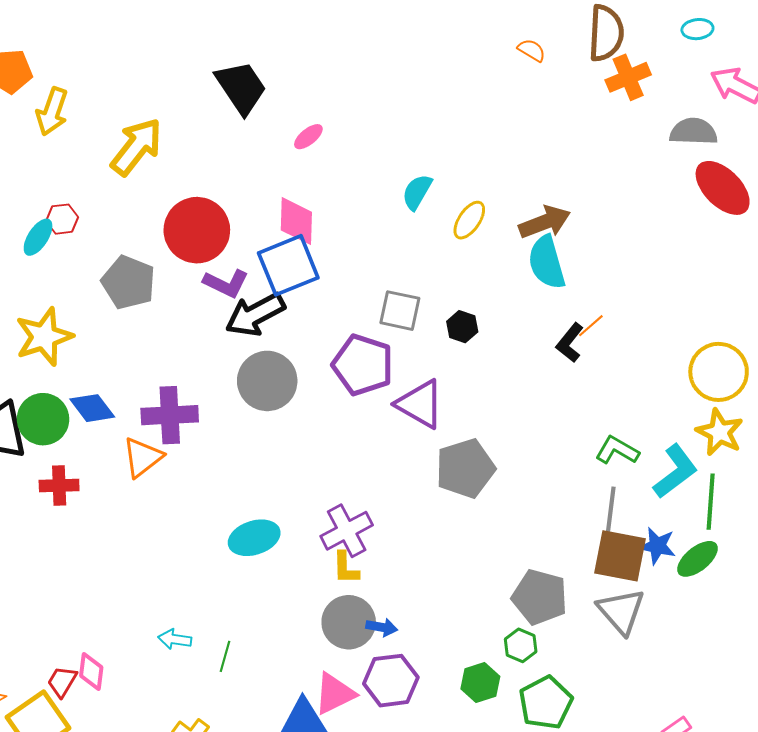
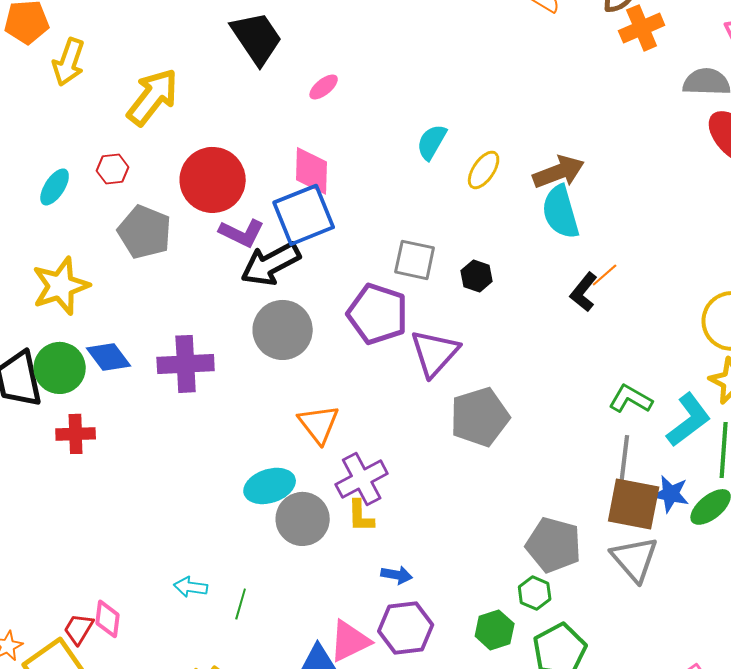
red hexagon: (62, 219) -> (113, 169), moved
purple triangle: (420, 404) -> (435, 353), turned 42
orange triangle: (143, 457) -> (319, 424), moved, turned -30
gray circle: (349, 622) -> (303, 519), moved

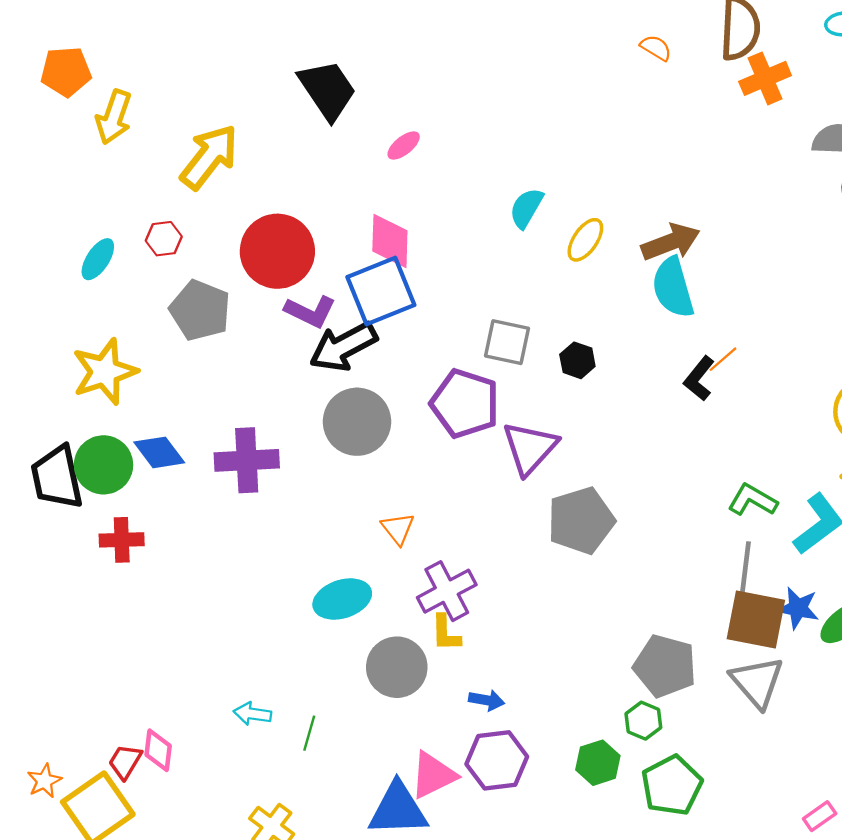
orange triangle: (319, 424) -> (398, 529), size x0.7
gray circle: (303, 519) -> (397, 667), moved

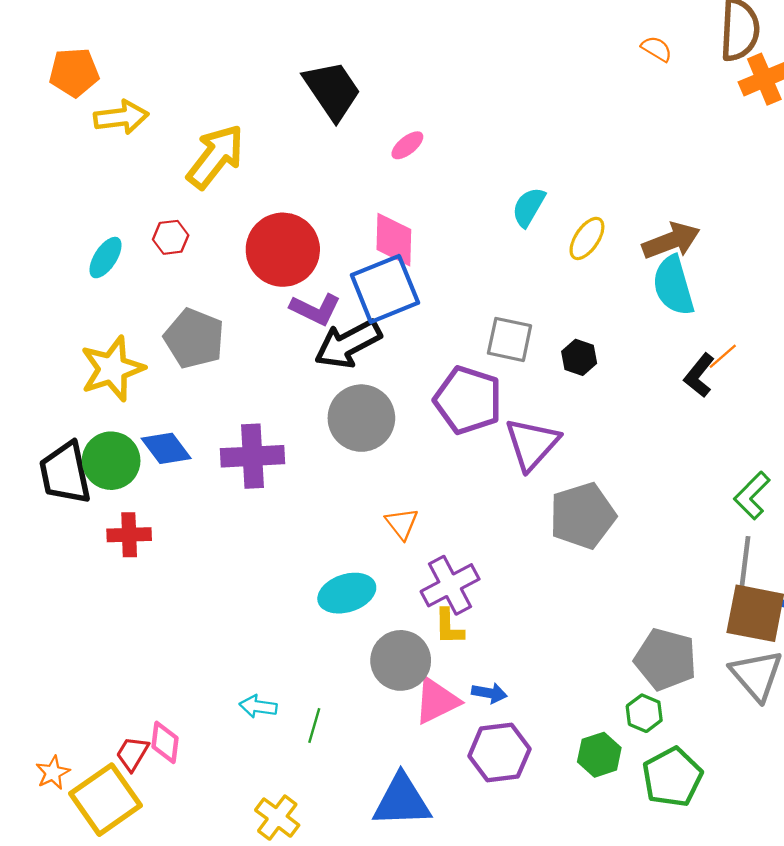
yellow arrow: (114, 117) -> (121, 117), turned -116
gray pentagon: (200, 310) -> (194, 338), moved
green L-shape: (753, 500) -> (752, 495), turned -75
pink triangle: (433, 775) -> (437, 701), moved

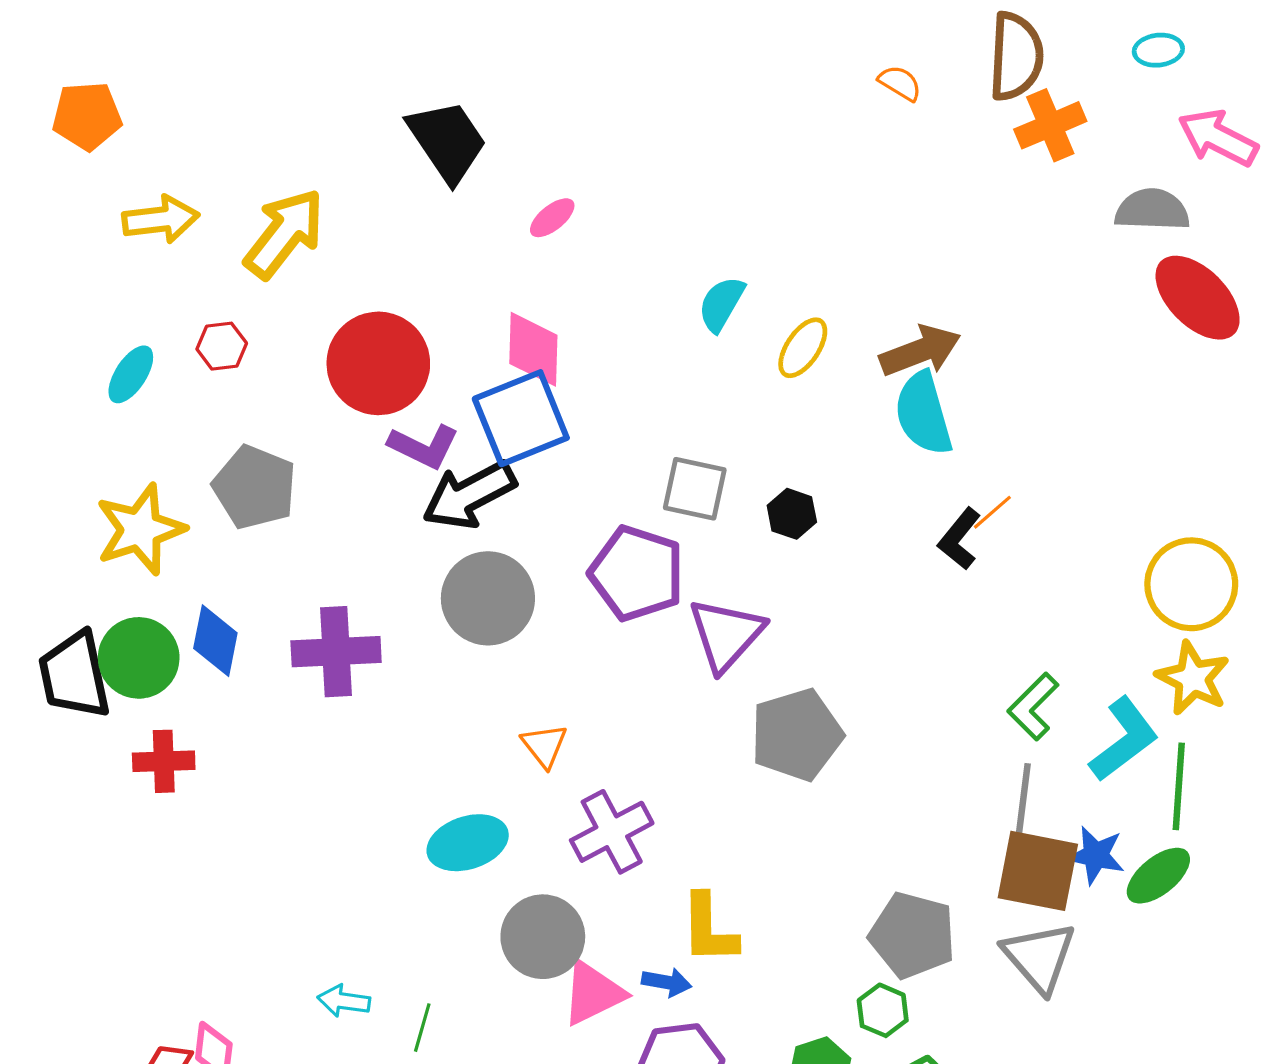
yellow arrow: (121, 117) -> (161, 219), moved
blue diamond: (166, 448) -> (215, 641), turned 48
yellow L-shape: (449, 627) -> (709, 929), moved, size x1.4

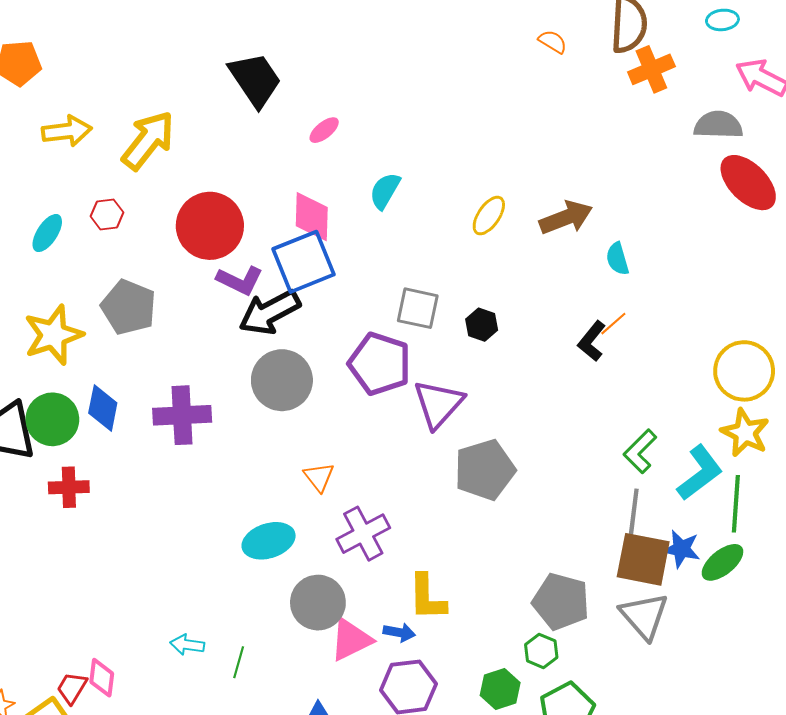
cyan semicircle: (721, 304) -> (385, 191), moved
cyan semicircle: (923, 414) -> (617, 259), moved, size x0.6

